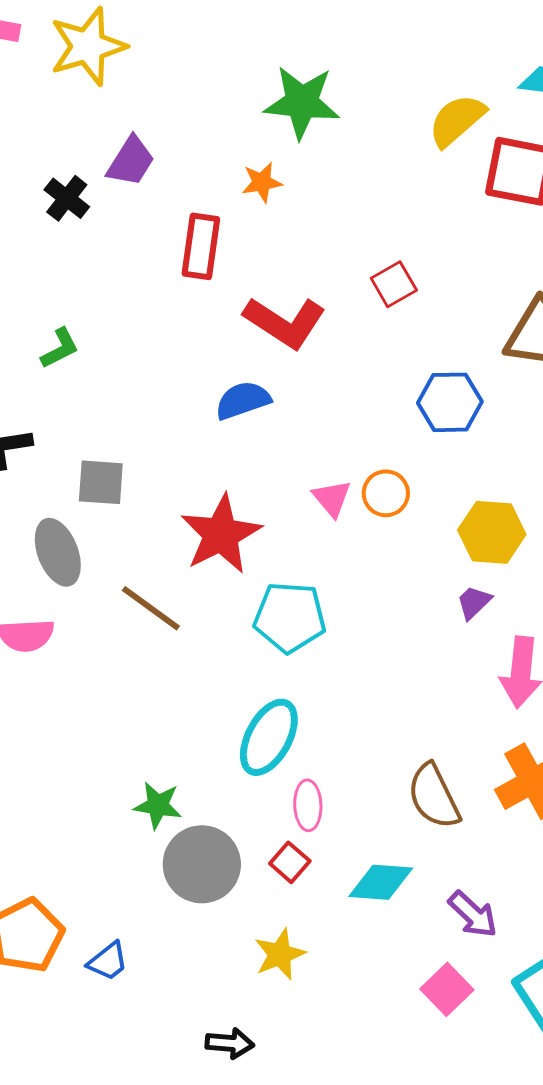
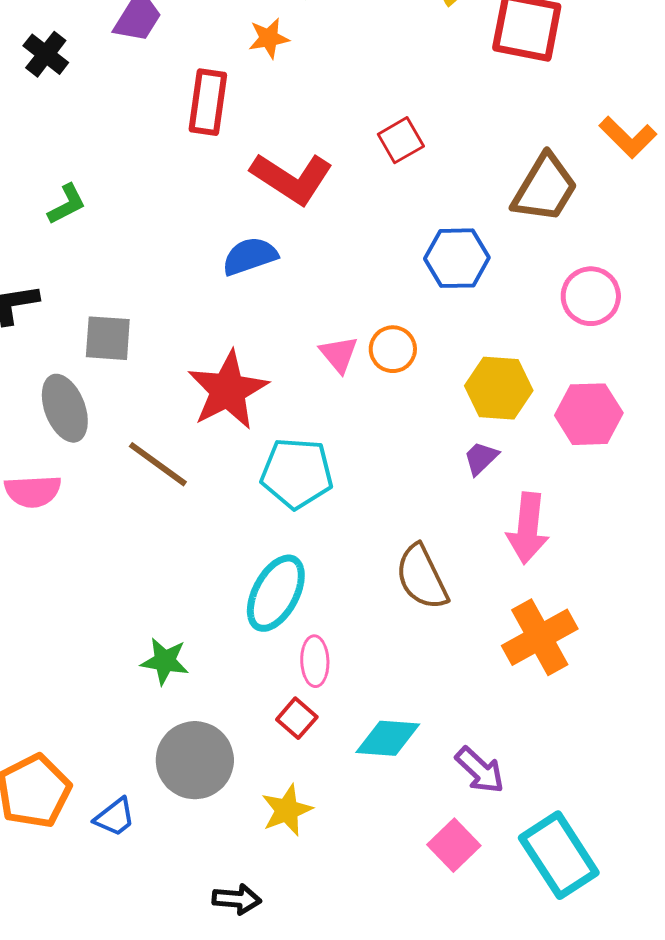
black cross: (67, 198) -> (46, 54), moved
brown semicircle: (434, 796) -> (422, 577), moved
gray circle: (202, 864) -> (195, 760), moved

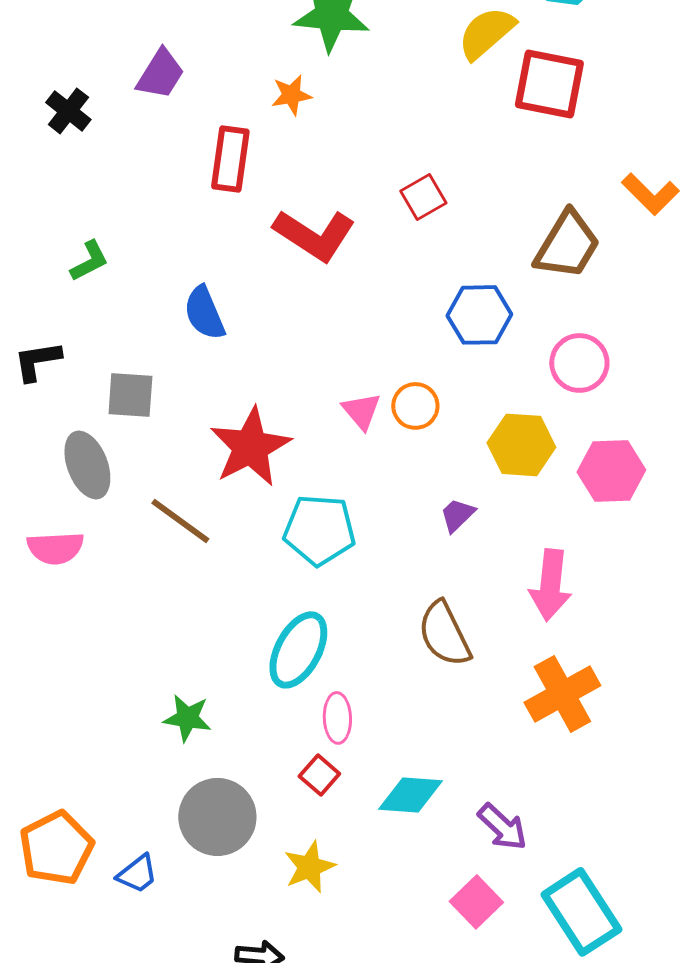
blue semicircle: (250, 256) -> (204, 313), moved, turned -94
pink circle: (591, 296) -> (579, 363), moved
purple trapezoid: (481, 458) -> (457, 515), moved

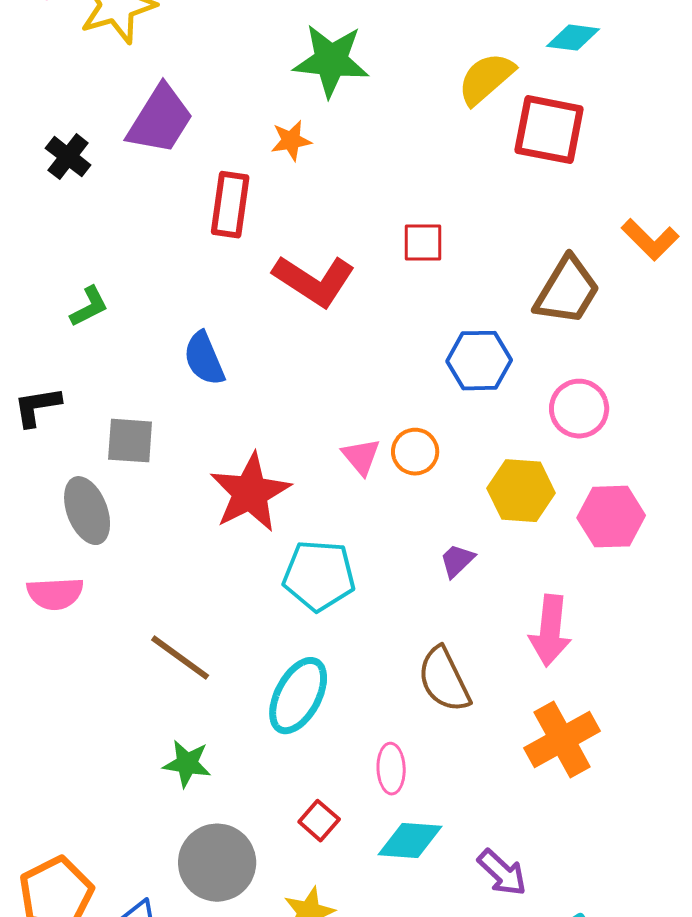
purple trapezoid: (160, 74) -> (160, 120), size x1.4
red square: (423, 197) -> (423, 243), turned 30
brown line: (180, 521) -> (180, 658), moved
pink ellipse: (337, 718) -> (391, 769), moved

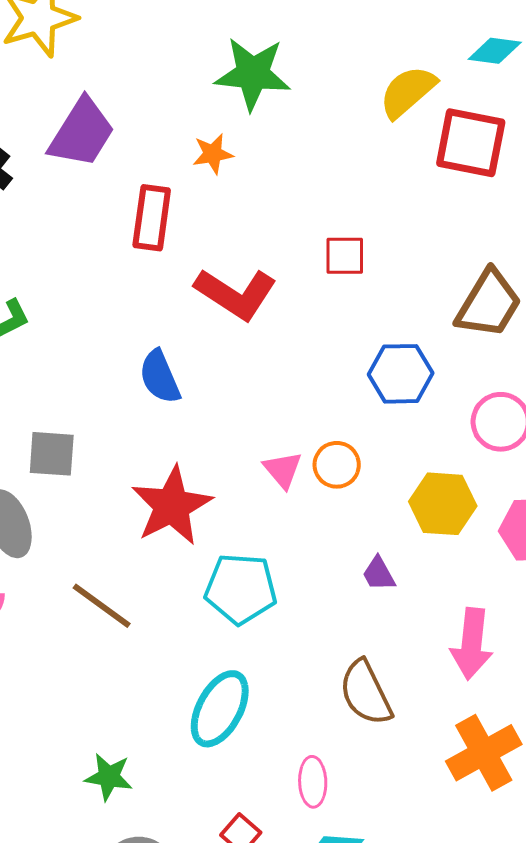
blue semicircle: (204, 359) -> (160, 377), moved
purple trapezoid: (457, 561) -> (379, 574), turned -75
brown line: (180, 658) -> (102, 606), moved

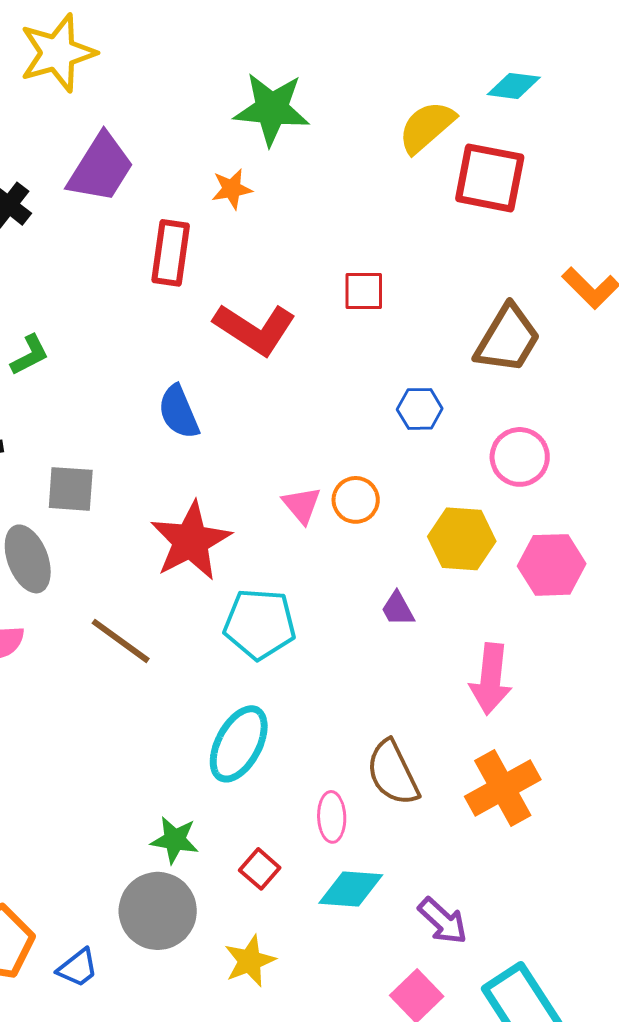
blue hexagon: (401, 374) -> (420, 409), size x0.7
brown semicircle: (366, 693) -> (393, 773), moved
green star: (109, 777) -> (175, 840), moved

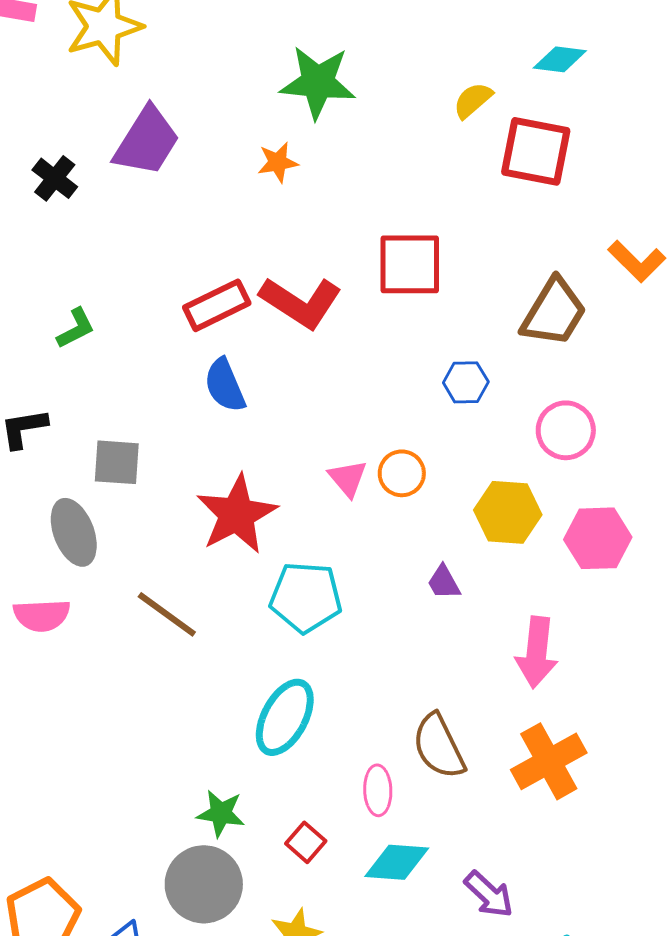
yellow semicircle: (427, 127) -> (473, 100), size x0.7
red rectangle: (171, 253) -> (217, 305), moved, turned 56
red square: (364, 291) -> (410, 264), size x1.6

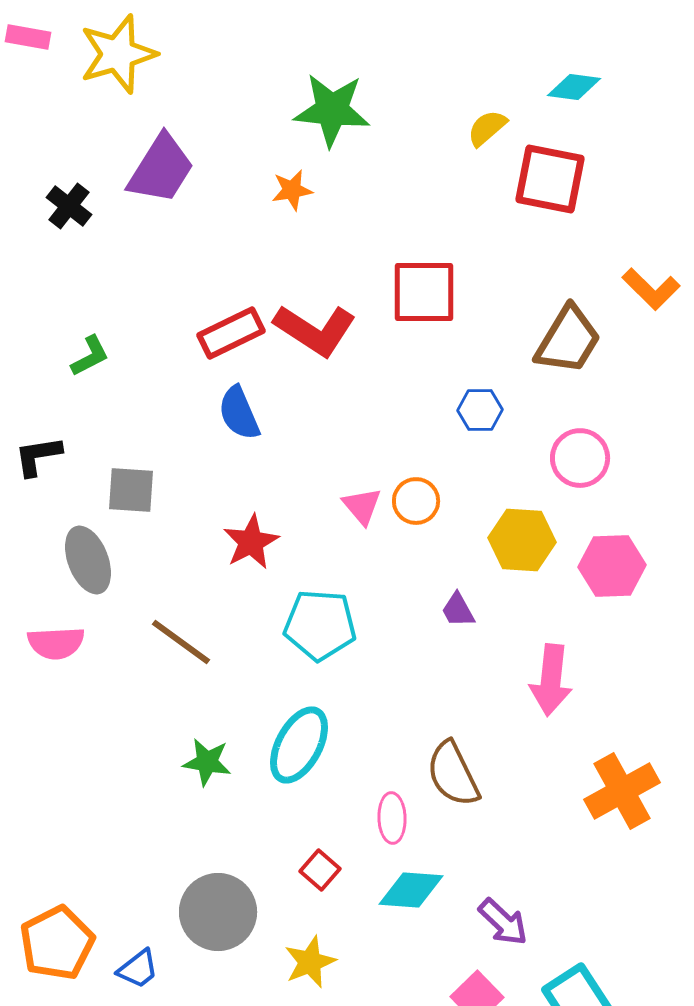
red star: (237, 514) -> (251, 542), size x0.7
orange cross: (549, 761) -> (622, 791), moved
green star: (221, 813) -> (207, 762), moved

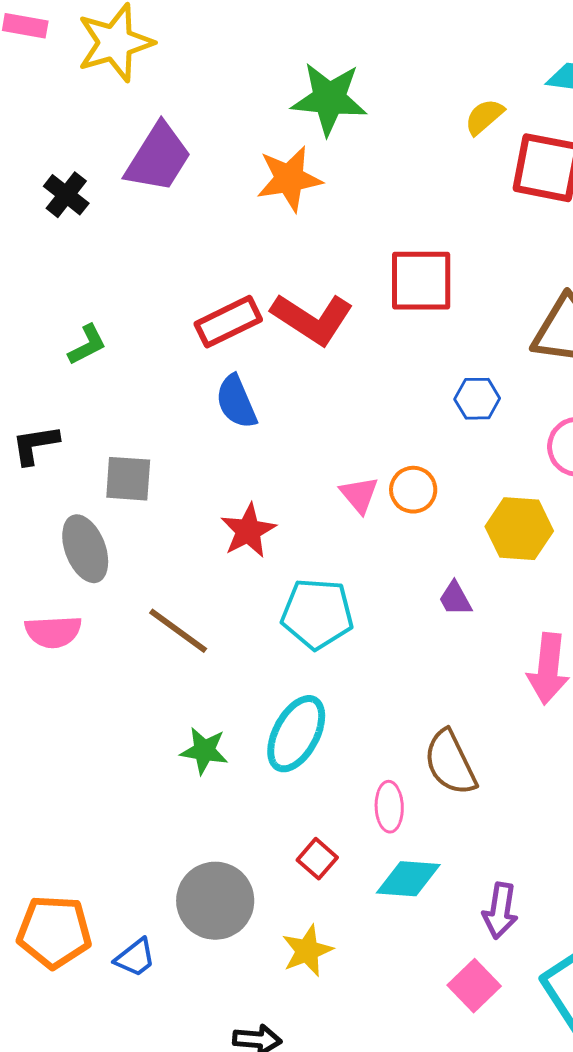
orange star: (292, 190) -> (289, 179), size x1.6
purple arrow: (503, 922) -> (500, 911), turned 56
orange pentagon: (57, 943) -> (54, 932), turned 30

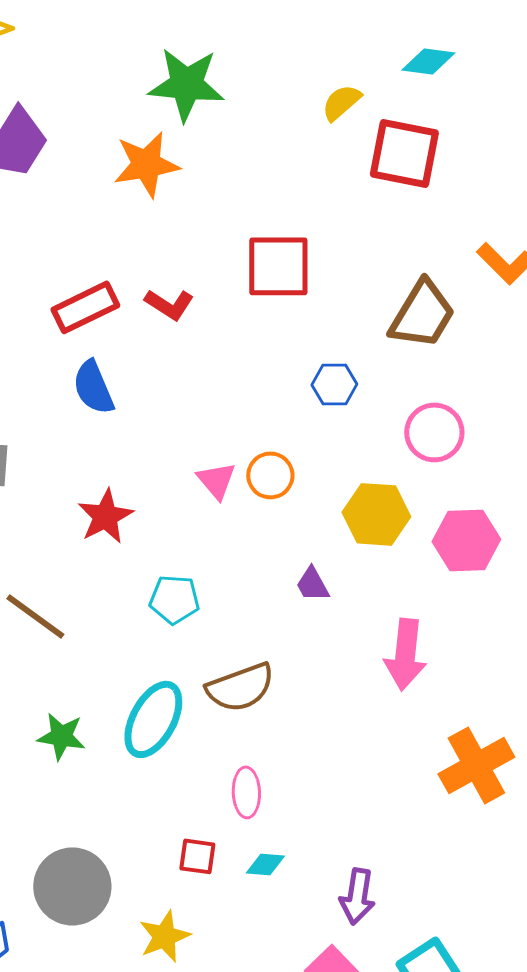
red L-shape: (312, 319) -> (169, 304), size x0.6
cyan pentagon: (317, 614) -> (174, 599), size x0.7
brown semicircle: (450, 763) -> (240, 687), moved, turned -84
red square: (317, 859) -> (197, 856), moved, turned -33
cyan diamond: (408, 879) -> (265, 864), size x0.6

